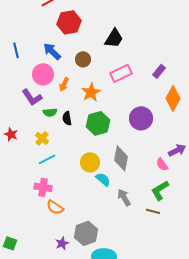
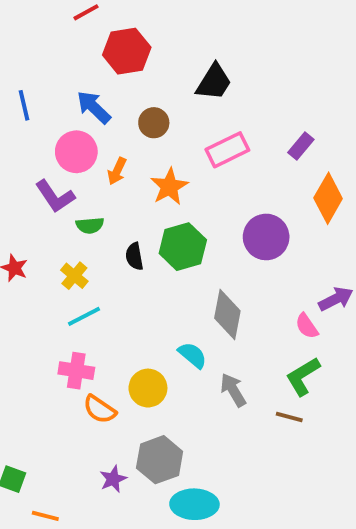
black semicircle: (67, 118) -> (134, 256), moved
yellow circle: (90, 162) -> (148, 388), moved

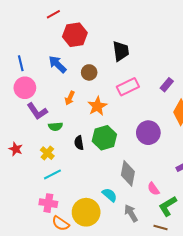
black trapezoid: (214, 82) -> (121, 51), turned -40
pink circle: (76, 152) -> (25, 88), moved
pink semicircle: (307, 326) -> (153, 189), moved
yellow circle: (148, 388) -> (86, 212), size x1.4

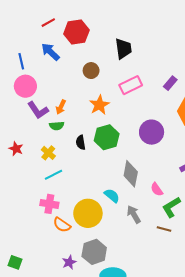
red line: (53, 14) -> (48, 23), moved
blue arrow: (58, 64) -> (50, 52), moved
orange arrow: (70, 98) -> (61, 107), moved

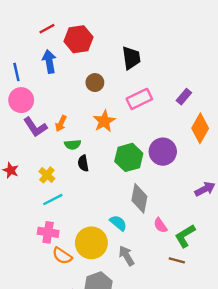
blue arrow: (50, 52) -> (49, 61), turned 36
green semicircle: (57, 126) -> (73, 145), moved
green hexagon: (107, 137) -> (129, 157), moved
pink semicircle: (157, 189) -> (160, 225), moved
gray arrow: (134, 214) -> (126, 256), moved

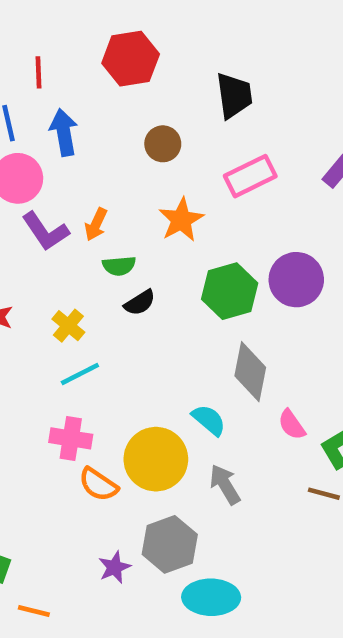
red line: (47, 29) -> (38, 72), moved, turned -63
blue arrow: (49, 61) -> (64, 132), moved
black semicircle: (83, 163) -> (140, 303), turned -112

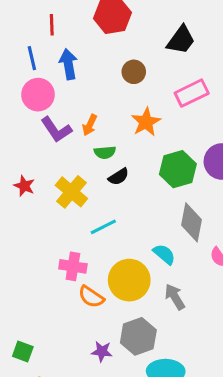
black trapezoid: (234, 95) -> (181, 40), turned 44
yellow cross: (68, 326) -> (71, 192), size x1.5
cyan line: (80, 374) -> (103, 227), moved
purple star: (114, 567) -> (102, 352), turned 30

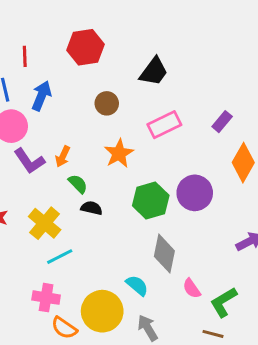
blue arrow: (68, 64) -> (41, 96), turned 32
green semicircle: (105, 152) -> (78, 184), turned -130
black semicircle: (119, 177) -> (92, 208), turned -135
cyan line: (103, 227) -> (60, 257), moved

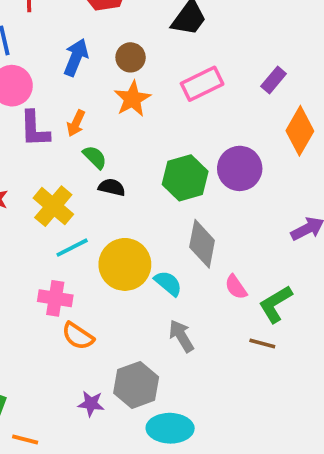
blue arrow: (41, 96) -> (76, 57), moved
orange star: (119, 153) -> (132, 99), moved
purple L-shape: (29, 161) -> (35, 129), turned 32
yellow circle: (102, 311) -> (125, 264), moved

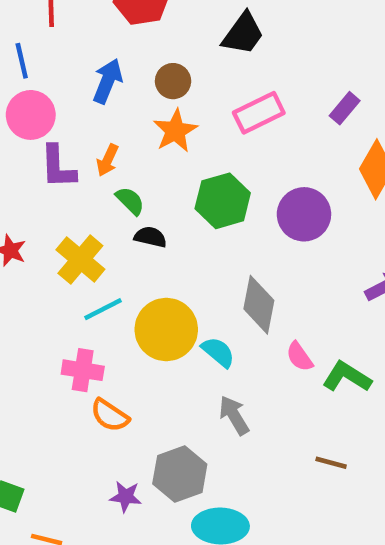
green hexagon: (185, 178) -> (223, 201), moved
green L-shape: (275, 304) -> (347, 377), turned 63
brown line: (262, 344) -> (331, 463), moved

